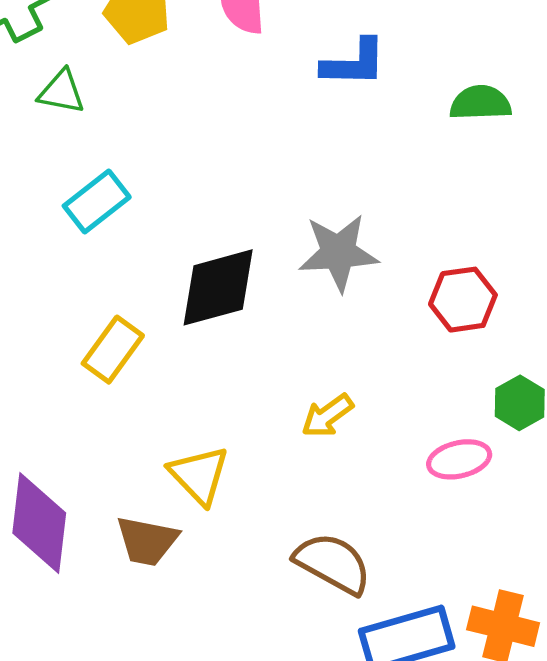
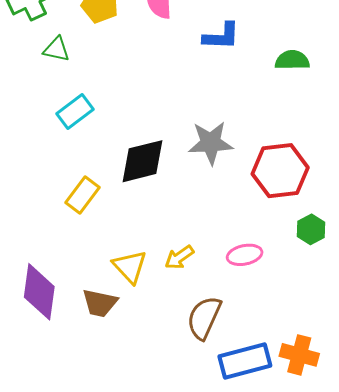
red hexagon: (463, 300) -> (280, 171), size x1.5
yellow arrow: (327, 416) -> (179, 257), moved
pink ellipse: (459, 459) -> (245, 255), moved
brown semicircle: (333, 563) -> (204, 318), turned -96

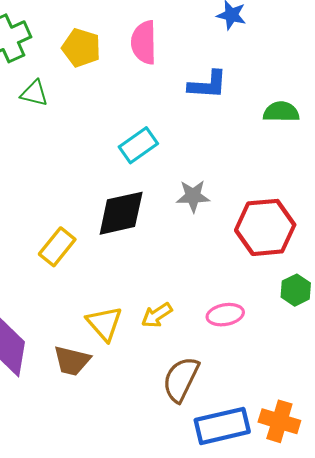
cyan rectangle: (75, 111) -> (138, 145), moved
gray star: (211, 143) -> (193, 196), size x0.7

